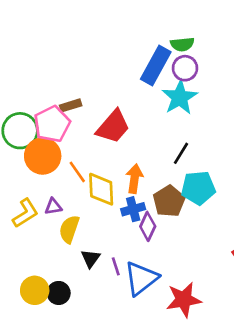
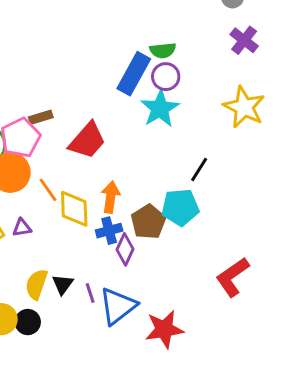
black line: (181, 153) -> (199, 170), moved
yellow semicircle: (69, 229) -> (36, 284), moved

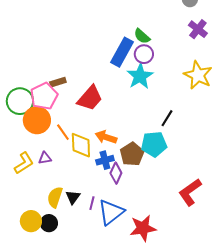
green semicircle: (163, 50) -> (142, 36), turned 48
orange arrow: (111, 197) -> (106, 137), turned -80
purple line: (90, 293) -> (92, 203), turned 32

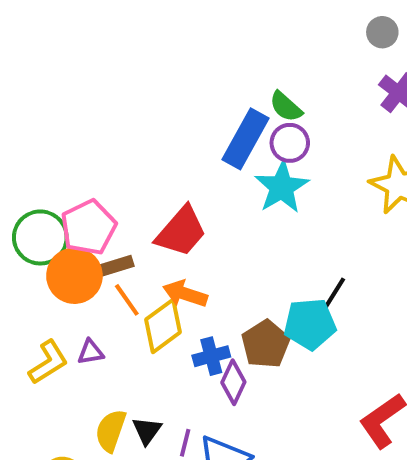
brown rectangle: (58, 82) -> (117, 266), moved
black line: (167, 118) -> (334, 294), moved
orange arrow: (106, 137) -> (185, 294), moved
yellow diamond: (81, 145) -> (163, 326), turned 56

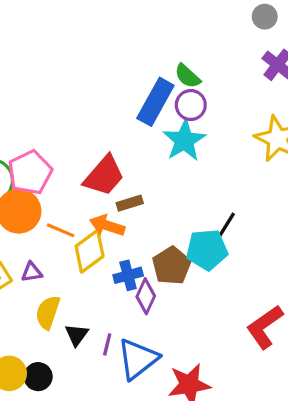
brown rectangle: (117, 266) -> (130, 203), moved
orange line: (127, 300) -> (61, 230), turned -32
yellow semicircle: (111, 431) -> (48, 312), moved

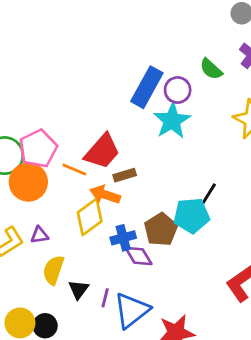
green semicircle: (188, 76) -> (211, 69), moved
orange line: (61, 230) -> (74, 169), moved
purple diamond: (146, 296) -> (139, 256), turned -56

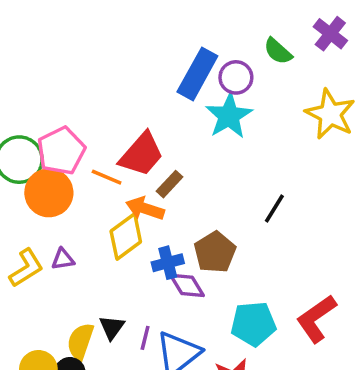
brown rectangle: (125, 175) -> (170, 184), turned -30
cyan pentagon: (192, 216) -> (253, 324), moved
yellow semicircle: (53, 270) -> (80, 341), moved

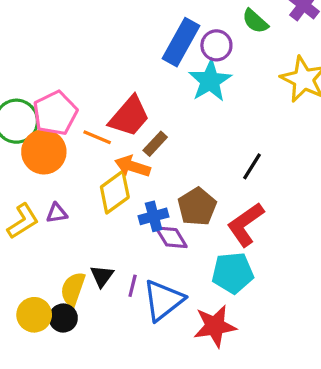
red L-shape: (316, 319) -> (246, 224), moved

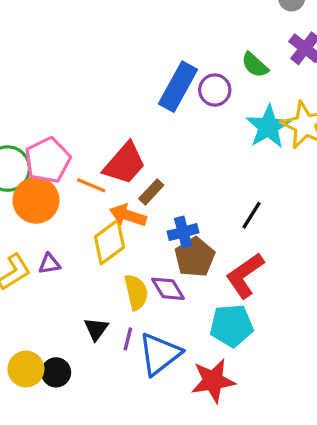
cyan star: (210, 81) -> (268, 127), moved
blue cross: (154, 216) -> (183, 232), moved
yellow semicircle: (73, 289) -> (136, 292), moved, turned 148

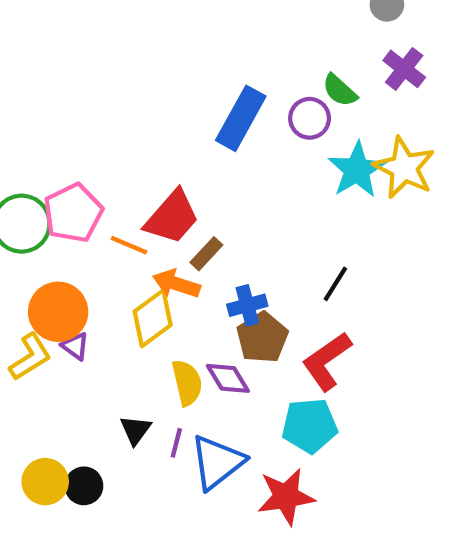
purple circle: (215, 90) -> (310, 118), moved
orange circle: (36, 200) -> (58, 312), moved
purple triangle: (49, 264) -> (75, 346), turned 45

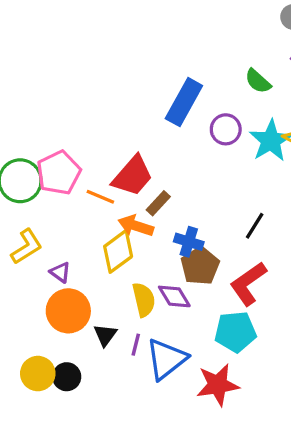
purple circle: (310, 118) -> (226, 129), moved
blue cross: (247, 305) -> (189, 242), turned 32
orange circle: (58, 312) -> (68, 311), moved
yellow L-shape: (30, 357) -> (27, 247), moved

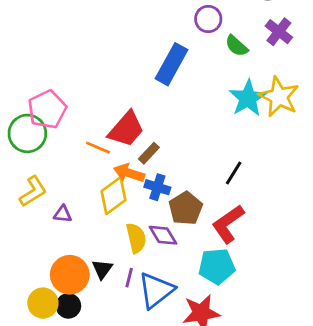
purple circle: (226, 129) -> (208, 19), moved
pink pentagon: (59, 173) -> (47, 109), moved
blue cross: (189, 242) -> (157, 187), moved
purple triangle: (60, 272) -> (63, 214), turned -30
orange circle: (68, 311) -> (70, 275), moved

